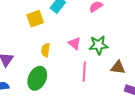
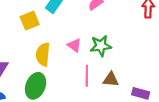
yellow semicircle: (46, 50) -> (43, 54), size x1.5
brown triangle: (118, 68) -> (111, 79), moved

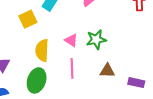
pink line: (87, 76) -> (72, 68), moved

